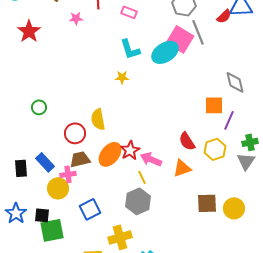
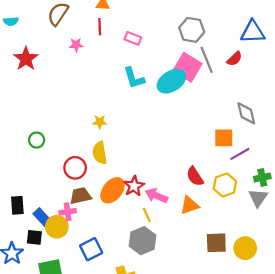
red semicircle: (224, 16) -> (235, 59), moved
yellow star: (122, 77) -> (100, 122), moved
purple line: (229, 120) -> (240, 154), turned 36
blue rectangle: (45, 162) -> (43, 218), moved
black square: (42, 215) -> (34, 237), moved

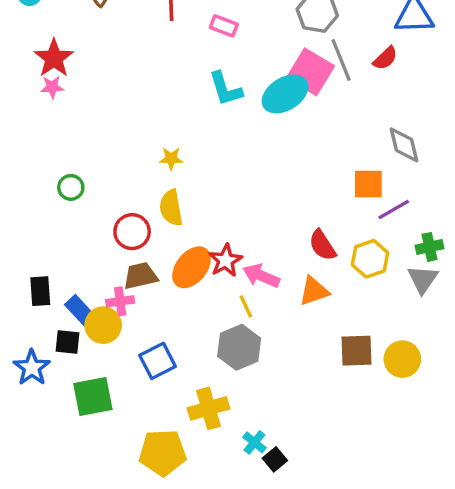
pink star: (76, 45) -> (52, 87), moved

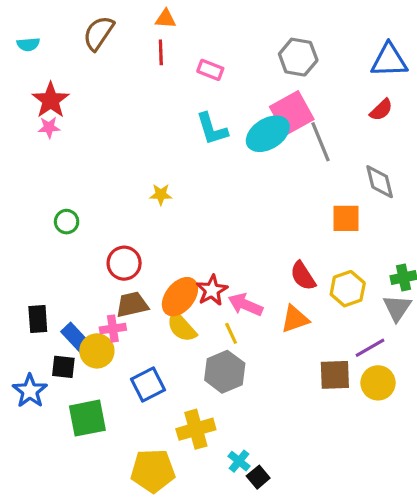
red semicircle: (385, 58) -> (381, 110), moved
gray line: (341, 60) -> (320, 142), moved
pink square: (311, 72) -> (292, 113), turned 30
yellow semicircle: (171, 208) -> (182, 327), moved, turned -32
purple line: (394, 210) -> (370, 348), moved

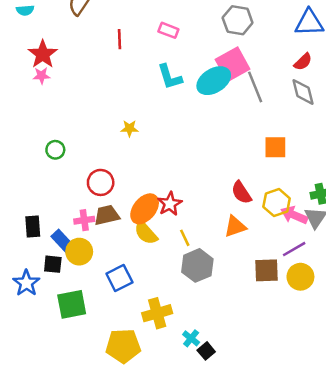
red line: (161, 52) -> (119, 39), moved
gray diamond: (380, 182) -> (303, 92), moved
pink arrow: (245, 305) -> (294, 215), moved
pink cross: (113, 329) -> (84, 220), moved
gray hexagon: (225, 372) -> (197, 265), moved

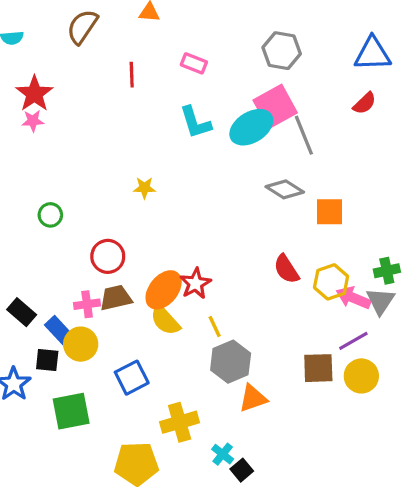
gray diamond: (303, 92) -> (285, 189), moved, turned -44
black rectangle: (33, 226) -> (22, 312), turned -45
orange triangle: (235, 226) -> (253, 398), moved

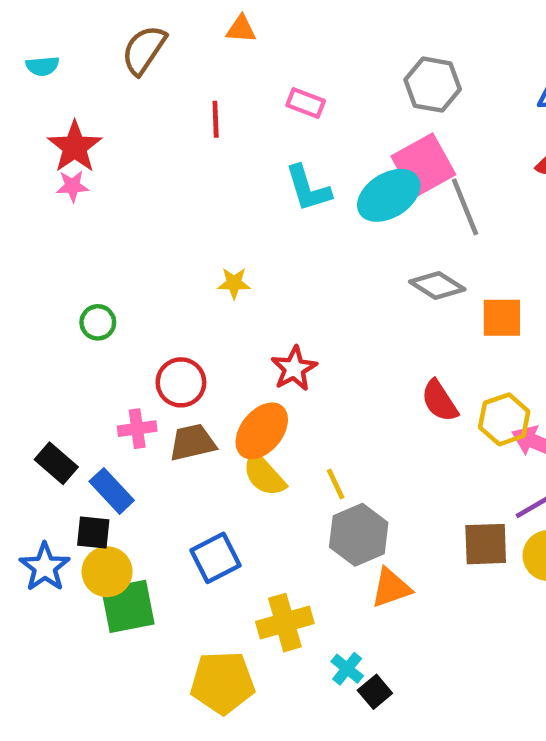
red star: (195, 283) -> (294, 369), moved
pink cross: (87, 304) -> (137, 429), moved
yellow circle: (81, 344) -> (107, 572), moved

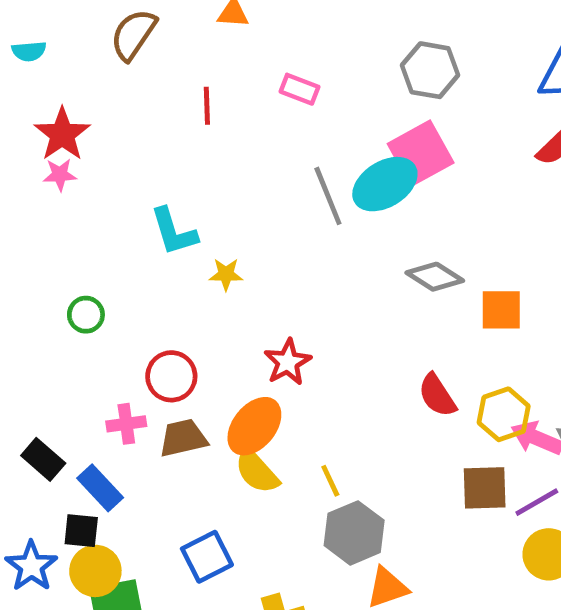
cyan L-shape: (308, 188) -> (174, 232), moved
gray line: (465, 207) -> (328, 196), moved
brown square: (486, 544) -> (485, 488), moved

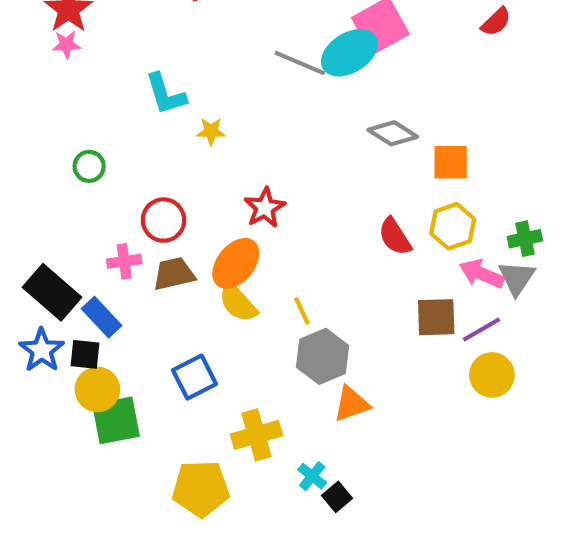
gray line: (328, 196) -> (300, 63), turned -45
yellow hexagon: (504, 414) -> (453, 226), moved
black rectangle: (43, 459) -> (52, 292), size x1.5
blue star: (31, 566) -> (42, 350), moved

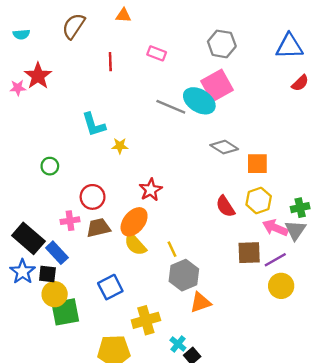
red semicircle: (496, 22) -> (300, 83), moved
pink star: (66, 44) -> (18, 88), moved
cyan ellipse: (349, 53) -> (199, 101), turned 64

